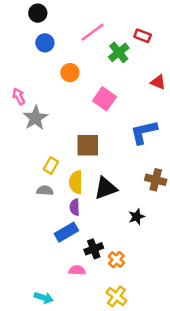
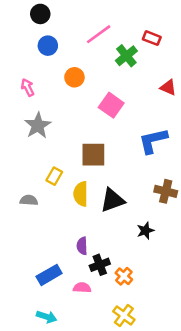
pink arrow: (19, 96) -> (28, 87), moved
gray semicircle: (45, 190) -> (29, 200), moved
purple semicircle: (75, 207) -> (82, 246), moved
blue rectangle: (66, 232) -> (49, 275), moved

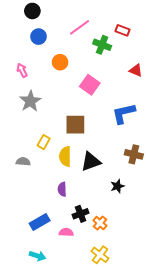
green cross: (126, 56) -> (102, 45), turned -30
purple semicircle: (82, 246) -> (62, 189), moved

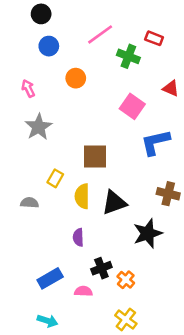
pink square: (90, 85) -> (132, 106), moved
black star: (117, 186) -> (148, 233), size x1.6

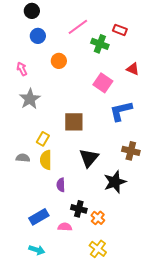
yellow semicircle: (82, 196) -> (46, 160), moved
black triangle: (114, 203) -> (89, 158), turned -30
black cross: (101, 268) -> (79, 209), turned 35

